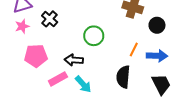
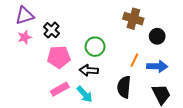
pink pentagon: (36, 56) -> (59, 57), moved
black arrow: (74, 60) -> (89, 70), moved

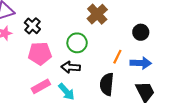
brown cross: (133, 19) -> (97, 14), moved, turned 30

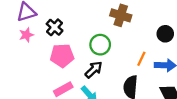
brown cross: (97, 14) -> (121, 15), turned -30
black arrow: (71, 67) -> (94, 70), turned 132

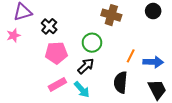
black circle: (165, 34) -> (153, 11), moved
pink star: (26, 35) -> (14, 35), moved

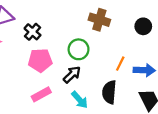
black circle: (153, 11) -> (143, 26), moved
cyan arrow: (82, 89) -> (80, 100), moved

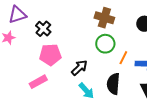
green circle: (79, 49) -> (105, 44), moved
pink rectangle: (41, 94) -> (38, 82), moved

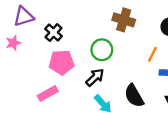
green circle: (105, 44) -> (102, 50), moved
orange line: (123, 58) -> (152, 54), moved
black semicircle: (113, 84) -> (134, 96), turned -35

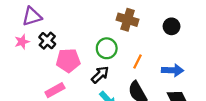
black cross: (54, 33) -> (47, 41), moved
orange line: (152, 54) -> (137, 62), moved

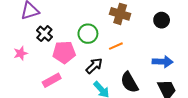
pink star: (22, 42) -> (21, 53), moved
green circle: (107, 48) -> (88, 34), moved
orange line: (137, 62) -> (116, 46), moved, turned 40

